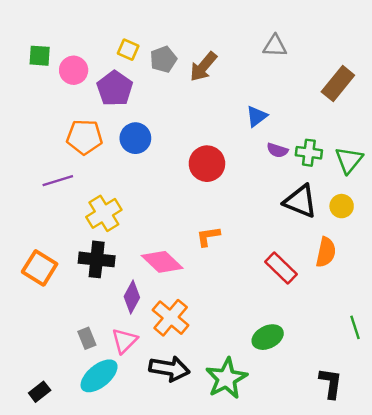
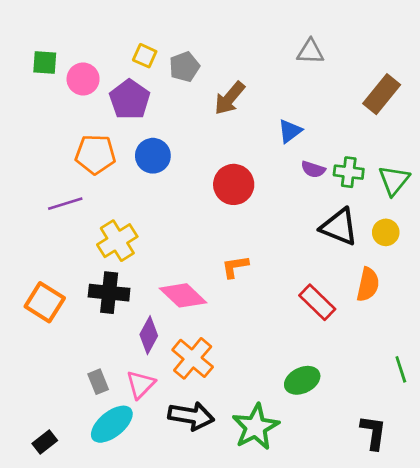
brown arrow: (203, 67) -> (230, 98), moved

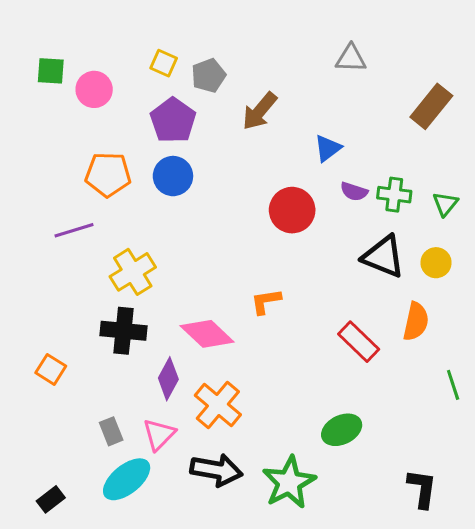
purple pentagon: (130, 100) -> (173, 120), moved
green triangle: (394, 180) -> (445, 204), size x0.7
red circle: (234, 184) -> (292, 210), moved
orange square: (45, 302) -> (51, 369), moved, size x0.7
green line: (401, 369) -> (453, 385), moved

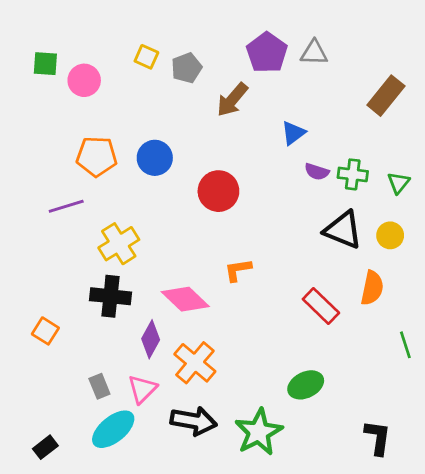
purple pentagon: (173, 120) -> (267, 53), moved
red circle: (292, 210) -> (218, 191), moved

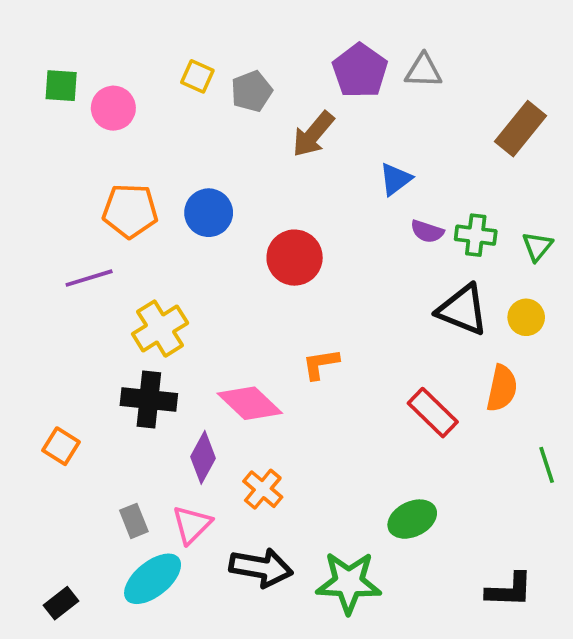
orange cross: (195, 363) -> (263, 489), size x0.7
green star: (259, 432) -> (349, 583), turned 30
black L-shape: (378, 438) -> (509, 590), turned 84

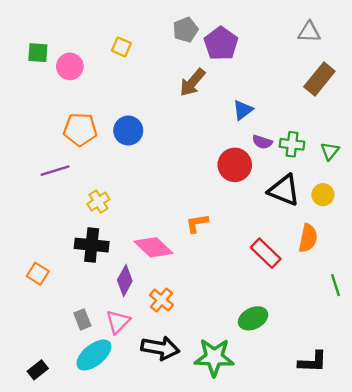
gray triangle: (423, 71) -> (309, 32), moved
gray pentagon: (252, 91) -> (186, 30), moved
red circle: (295, 258) -> (235, 165), moved
yellow cross: (160, 329) -> (98, 202), size x0.7

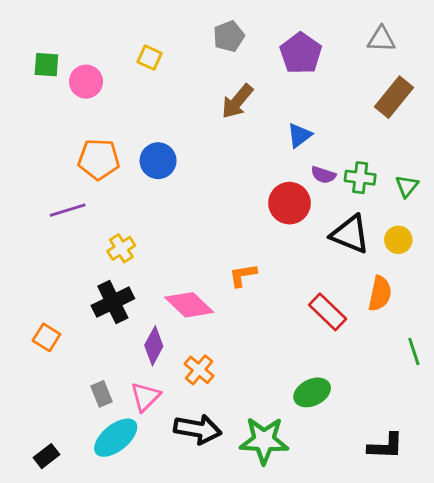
purple pentagon: (221, 44) -> (301, 53), moved
black cross: (92, 245) -> (113, 302), turned -32

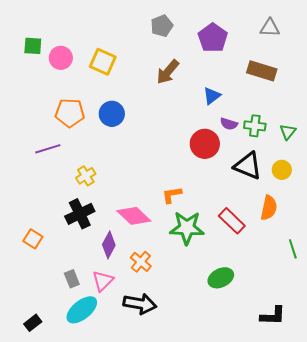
yellow square: (150, 58) -> (103, 62), moved, size x1.5
brown rectangle: (394, 97) -> (262, 71), moved, turned 68
green star: (264, 440) -> (187, 228), moved

